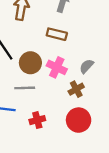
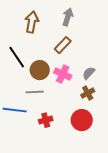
brown rectangle: (57, 34) -> (63, 45), turned -60
brown cross: (76, 89) -> (88, 93), moved

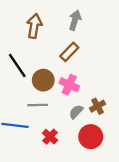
gray semicircle: (89, 73) -> (76, 112), moved
red cross: (46, 120) -> (50, 137), turned -32

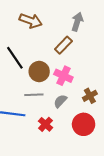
gray arrow: (75, 20) -> (77, 22), moved
brown arrow: (34, 26) -> (31, 21), turned 100
gray semicircle: (76, 112) -> (60, 101), moved

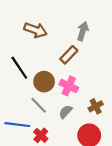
gray line: (34, 95) -> (39, 105), turned 48
red cross: (45, 124) -> (41, 135), moved

